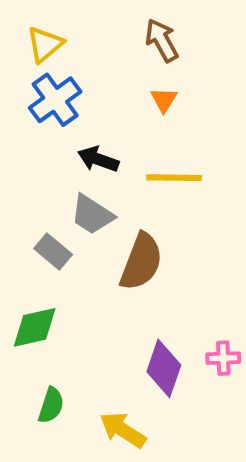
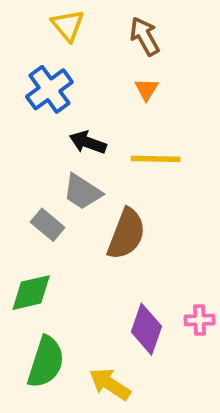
yellow triangle: (45, 44) -> (68, 25), moved, turned -30
green semicircle: (51, 405) -> (46, 362), size x1.6

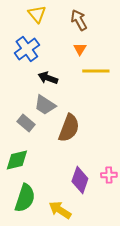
yellow line: (156, 159) -> (96, 71), moved

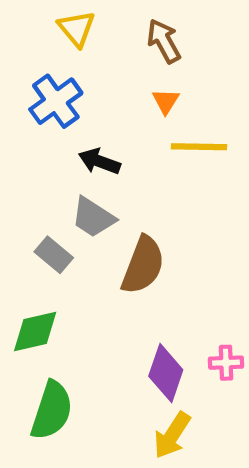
yellow arrow: (60, 210) -> (172, 435), moved, turned -90

